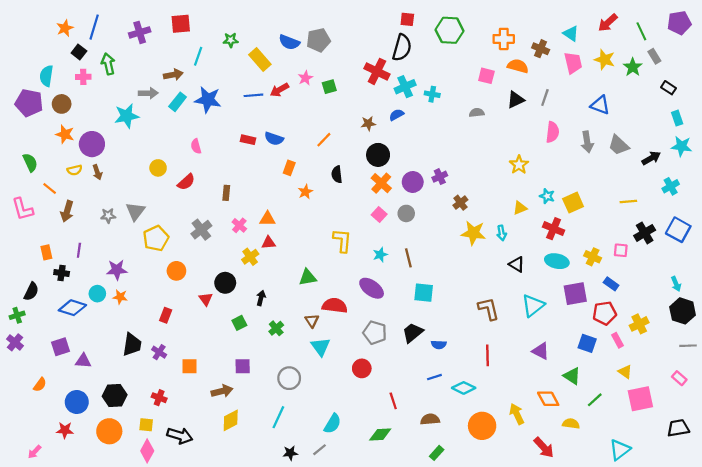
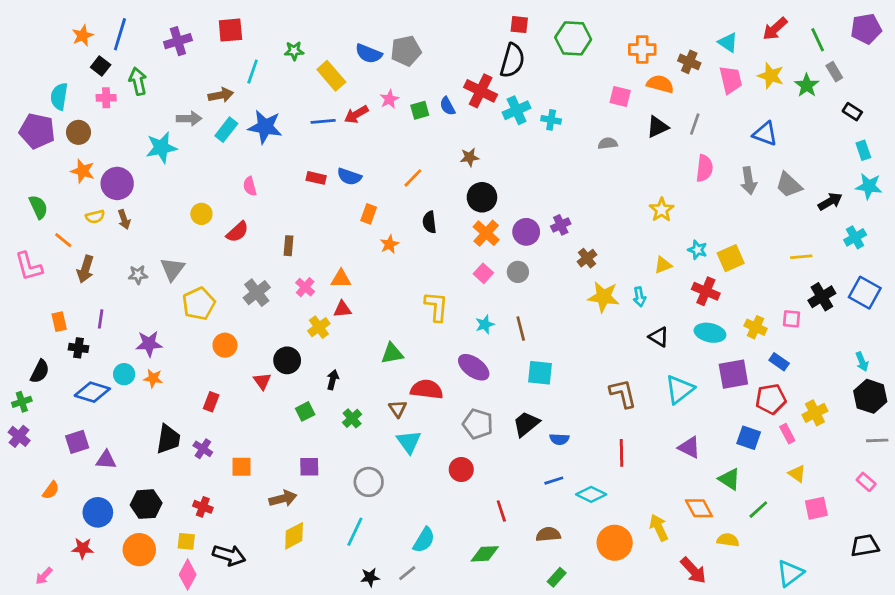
blue semicircle: (396, 115) -> (447, 106), moved, turned -88
pink square: (640, 399) -> (816, 508), size x0.7

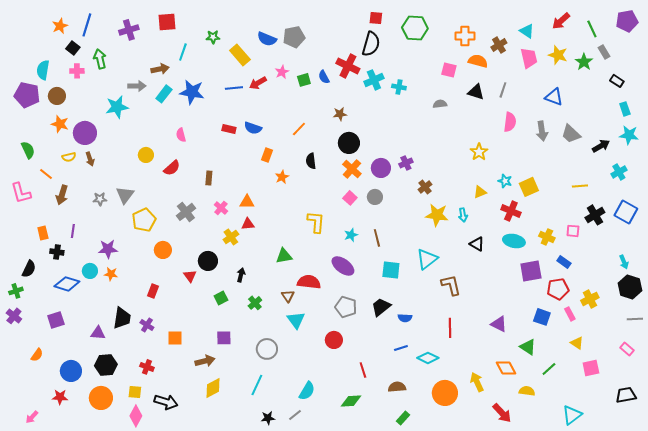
brown cross: (689, 62) -> (499, 45), turned 35
black triangle: (657, 127) -> (476, 92), turned 42
cyan triangle: (680, 389) -> (427, 259), moved
purple triangle: (106, 460) -> (98, 333), moved

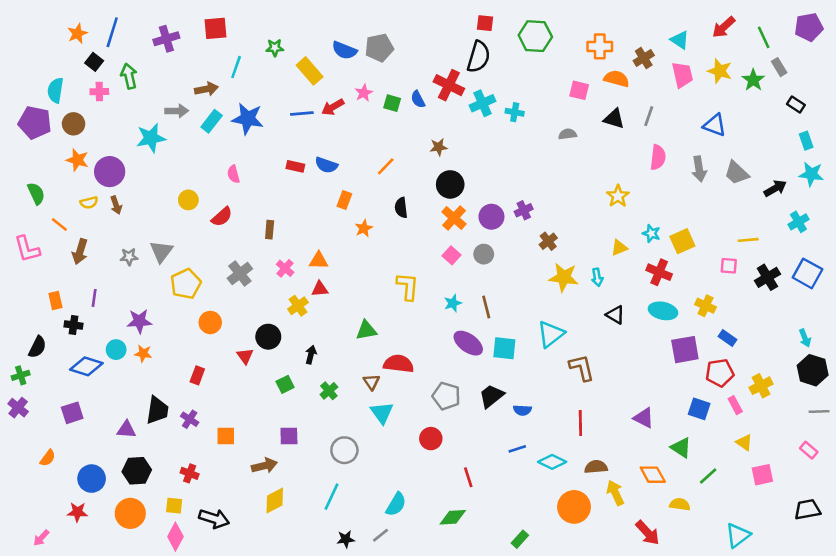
green square: (304, 80) -> (392, 103), turned 32
pink square: (573, 231) -> (729, 266), moved
purple ellipse: (343, 266) -> (468, 343), moved
brown semicircle: (397, 387) -> (596, 467), moved

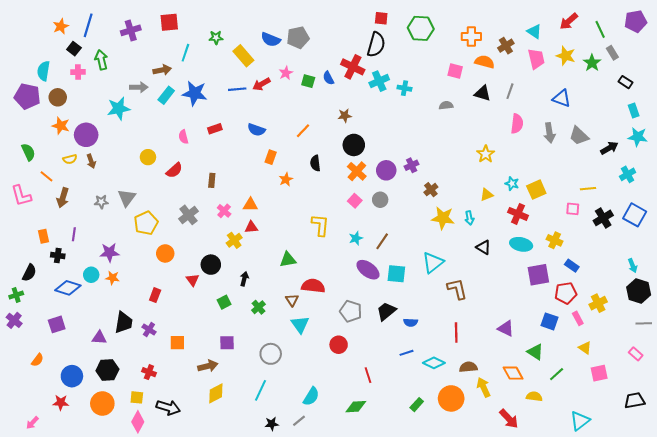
red rectangle: (295, 166) -> (215, 129), moved, turned -32
brown line: (486, 307) -> (382, 241), turned 48
green rectangle: (520, 539) -> (417, 405), moved

